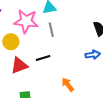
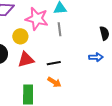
black line: (43, 58) -> (54, 63), moved
orange arrow: (68, 85) -> (54, 82), moved, turned 152

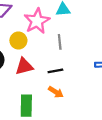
pink star: (37, 19) -> (37, 21), turned 30
gray line: (60, 29) -> (60, 42), moved

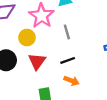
red triangle: (24, 66) -> (37, 61), turned -30

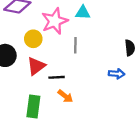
black line: (68, 60) -> (57, 77), moved

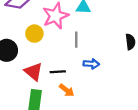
red triangle: (36, 66) -> (33, 72), moved, turned -42
blue arrow: (117, 74) -> (91, 64), moved

